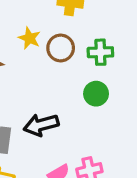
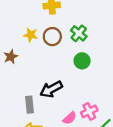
green cross: (100, 52) -> (79, 33), turned -35

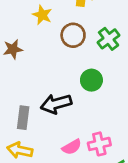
yellow star: (31, 35) -> (42, 15), moved
green circle: (82, 61) -> (91, 80), moved

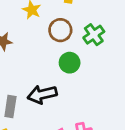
green circle: (91, 80) -> (70, 63), moved

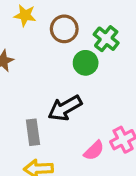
green cross: (94, 35) -> (106, 39), moved

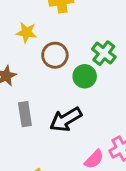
brown circle: (64, 29) -> (55, 55), moved
gray rectangle: (33, 132) -> (25, 114), moved

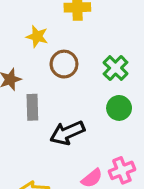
green circle: (85, 76) -> (119, 108), moved
gray rectangle: (25, 114) -> (32, 107), moved

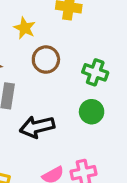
green cross: (116, 68) -> (95, 72), turned -35

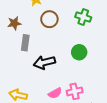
green cross: (95, 72) -> (83, 17), moved

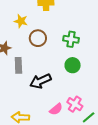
green cross: (83, 17) -> (71, 39), moved
pink cross: (75, 91) -> (75, 104), turned -35

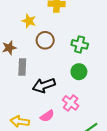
pink cross: (75, 104) -> (71, 103), moved
pink semicircle: (56, 109) -> (47, 116), moved

